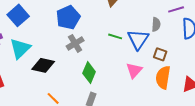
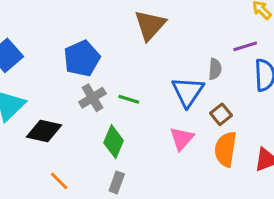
green line: (115, 36) -> (129, 99), moved
brown square: (160, 54) -> (221, 114), turned 32

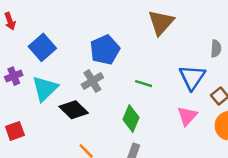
gray semicircle: (215, 69) -> (216, 49), moved
gray cross: (92, 98) -> (92, 81), moved
black diamond: (44, 131) -> (74, 110), turned 32

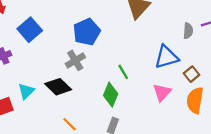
blue triangle: (192, 77) -> (166, 57), turned 40
green line: (144, 84) -> (123, 72), moved, turned 42
cyan triangle: (45, 89) -> (26, 91), moved, size x0.7

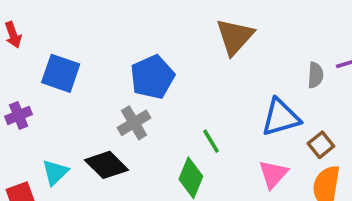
blue square: (30, 30) -> (61, 73), turned -30

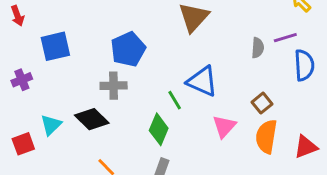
blue square: (61, 73) -> (55, 46), turned -32
blue triangle: (281, 117) -> (202, 81), moved, turned 40
gray cross: (134, 123) -> (114, 86), turned 30

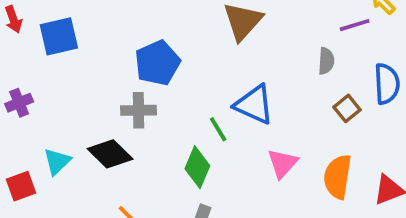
purple line: (285, 38) -> (355, 25), moved
blue square: (55, 46) -> (59, 36), moved
brown square: (262, 103) -> (347, 108), moved

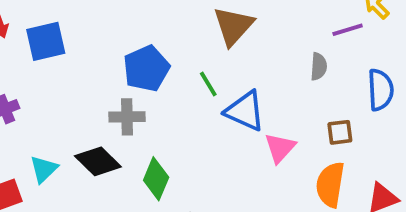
brown square: (347, 108) -> (340, 132), moved, turned 32
green line: (218, 129) -> (208, 84), moved
pink triangle: (283, 163) -> (280, 148), moved
green diamond: (197, 167) -> (156, 179), moved

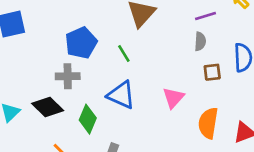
purple line: (348, 30) -> (206, 16), moved
blue triangle: (245, 111) -> (121, 95), moved
brown square: (340, 132) -> (212, 72), moved

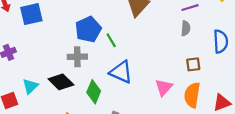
green line: (124, 54) -> (111, 40), moved
brown square: (212, 72) -> (193, 64), moved
pink triangle: (173, 98) -> (164, 87), moved

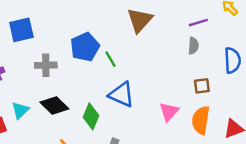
gray cross: (77, 57) -> (46, 65), moved

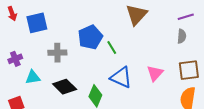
brown square: (202, 86) -> (189, 70), size x1.5
cyan triangle: (20, 110) -> (33, 77), moved, turned 35
pink triangle: (169, 112) -> (155, 73), moved

